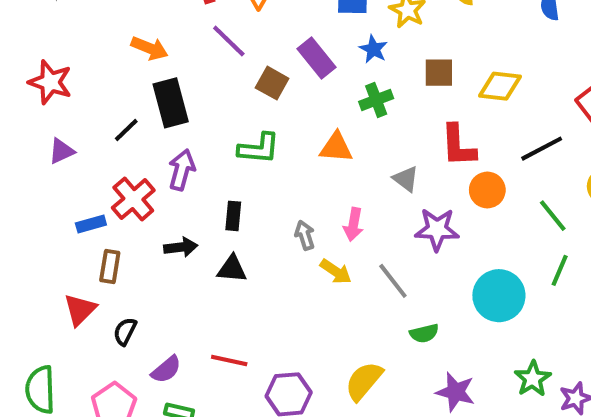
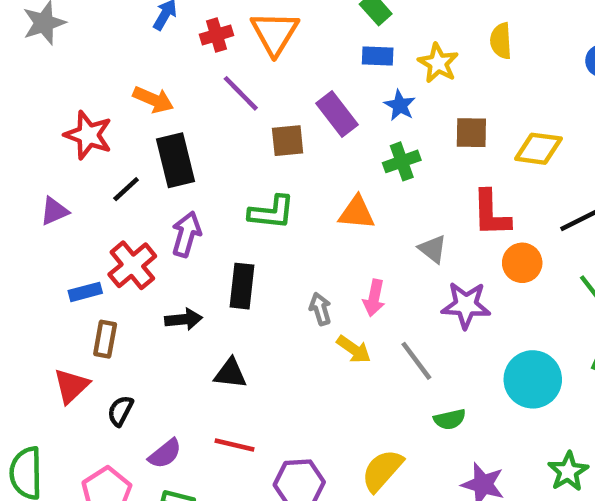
red star: (50, 82) -> (88, 135), moved
brown square: (272, 83) -> (288, 141), turned -36
black rectangle: (233, 216) -> (242, 286), size x1.4
black triangle: (232, 269) -> (230, 373), moved

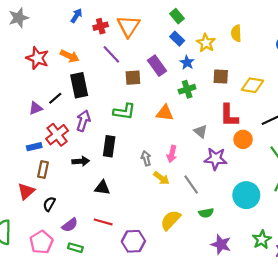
blue rectangle: (378, 56) -> (177, 39), turned 40
red star: (88, 135) -> (37, 58), moved
purple triangle: (54, 211) -> (36, 108), moved
yellow semicircle: (382, 470) -> (171, 220), moved

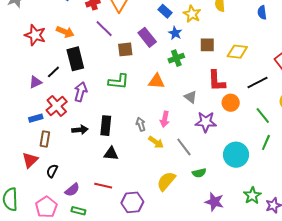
black rectangle: (109, 146) -> (106, 126), moved
black triangle: (102, 188) -> (111, 154), moved

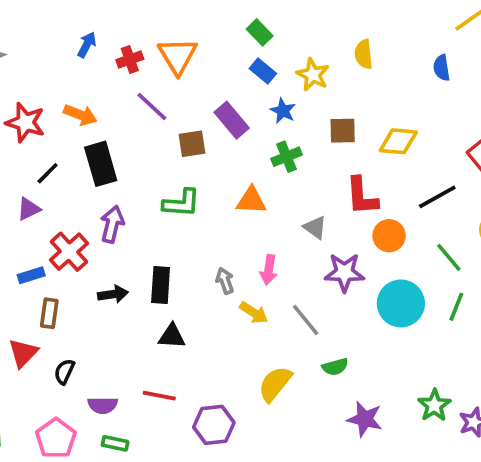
black line: (53, 72) -> (48, 173), moved
cyan circle: (236, 155) -> (401, 303), moved
purple semicircle: (72, 190) -> (103, 405), turned 42

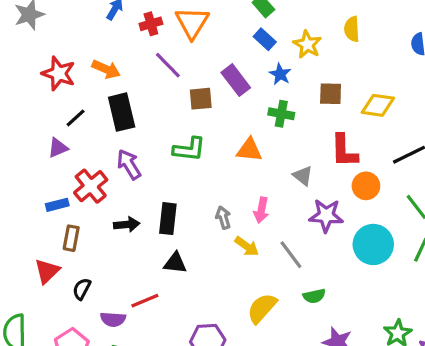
green cross: (287, 157) -> (281, 114), turned 30
purple arrow: (112, 224) -> (129, 164), turned -48
red line: (159, 396) -> (145, 301), moved, turned -36

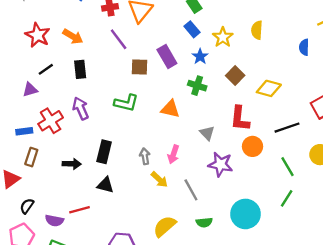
brown square: (331, 94) -> (235, 76), turned 36
black rectangle: (122, 112) -> (80, 69), size x0.7
black arrow: (127, 224) -> (72, 164), moved
cyan circle: (373, 244) -> (245, 214), moved
black semicircle: (82, 289) -> (27, 206), moved

